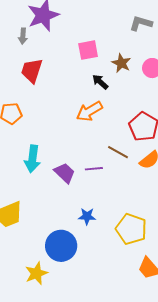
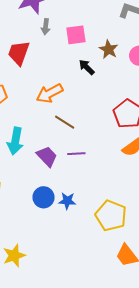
gray arrow: (23, 36) -> (46, 27), moved
orange arrow: (89, 111) -> (50, 93), moved
brown line: (118, 152) -> (65, 122), moved
blue circle: (61, 246) -> (44, 197), moved, size x0.7

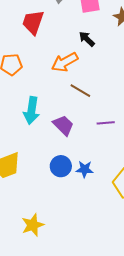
black arrow: (87, 67) -> (87, 39), moved
purple line: (76, 154) -> (106, 123), moved

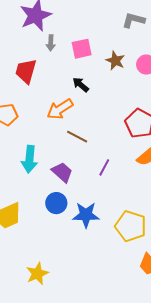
purple line: (106, 123) -> (104, 167), turned -54
blue circle: (61, 166) -> (56, 203), moved
blue star: (85, 169) -> (86, 215), size x1.5

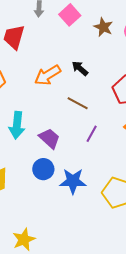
pink square: (82, 49) -> (70, 15), turned -30
black arrow: (81, 85) -> (80, 68), moved
brown line: (77, 137) -> (78, 103), moved

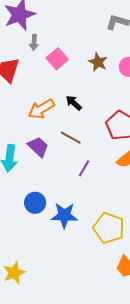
pink square: (70, 15) -> (57, 59), moved
purple trapezoid: (49, 138) -> (38, 147), moved

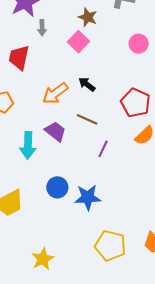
pink square: (57, 59) -> (78, 42), moved
brown star: (98, 62) -> (88, 17), moved
yellow pentagon: (109, 228) -> (110, 246), moved

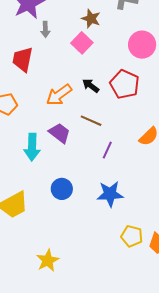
pink circle: (139, 44) -> (142, 45), size x1.4
red pentagon: (136, 103) -> (125, 84), moved
blue star: (88, 197) -> (110, 194), moved
yellow pentagon: (110, 246) -> (132, 236), moved, size x0.7

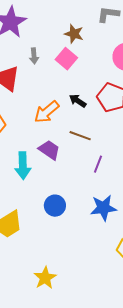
gray arrow: (45, 29) -> (34, 56), moved

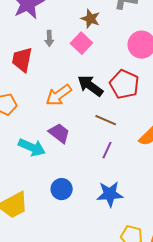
black arrow: (78, 101) -> (90, 86), size x1.5
brown line: (80, 136) -> (106, 120), moved
cyan arrow: (23, 166) -> (32, 147), turned -68

